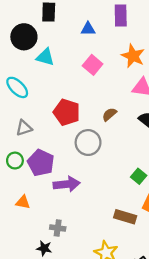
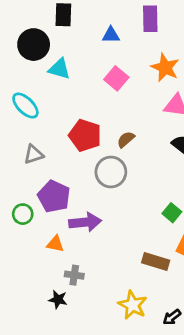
brown semicircle: (109, 114) -> (126, 139), moved
green circle: (15, 161) -> (23, 214), moved
orange triangle: (23, 202) -> (55, 244), moved

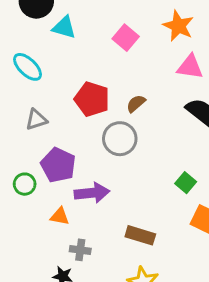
brown rectangle: (156, 262) -> (140, 235), moved

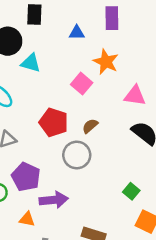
orange star: (178, 26) -> (106, 62), moved
pink square: (126, 38) -> (82, 84), moved

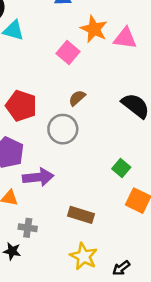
pink triangle: (135, 96) -> (125, 38), moved
red pentagon: (54, 122) -> (21, 106), moved

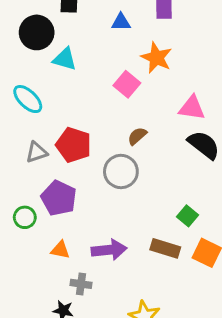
pink triangle: (125, 38) -> (192, 108), moved
purple arrow: (38, 177) -> (109, 250), moved
brown rectangle: (81, 215) -> (165, 248), moved

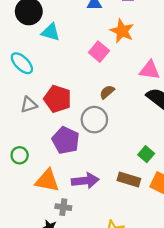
purple pentagon: (59, 198) -> (66, 140), moved
orange triangle: (60, 250) -> (47, 181), size x1.6

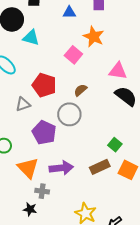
red pentagon: (58, 99) -> (44, 85), moved
gray triangle: (29, 105) -> (23, 104), moved
brown rectangle: (129, 179) -> (100, 167), turned -42
orange triangle: (47, 181) -> (28, 168), turned 35

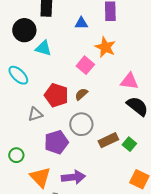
brown semicircle: (80, 90) -> (81, 94), moved
purple pentagon: (44, 133) -> (56, 142), turned 30
green square: (115, 145) -> (129, 144), moved
brown rectangle: (100, 167) -> (108, 140), moved

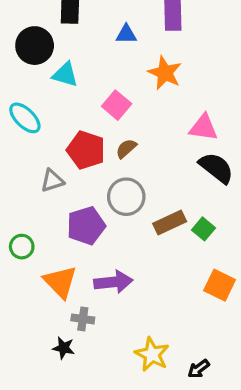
pink square: (85, 65) -> (117, 105), moved

